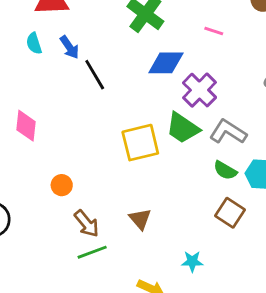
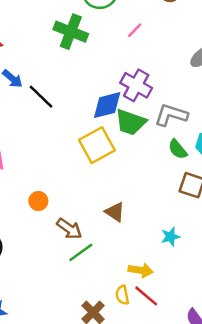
pink line: (214, 31) -> (135, 30), turned -49
blue diamond: (166, 63) -> (107, 105), moved
green semicircle: (225, 170) -> (178, 149), turned 35

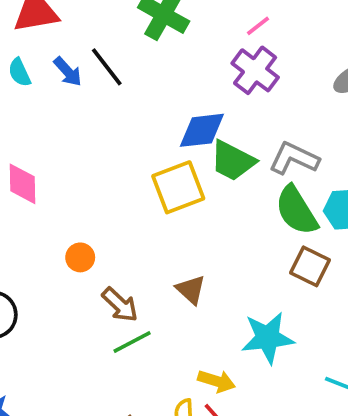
purple cross: (136, 85) -> (255, 70), moved
black line: (41, 97) -> (107, 67), moved
green semicircle: (178, 149) -> (296, 210), size x1.6
cyan star: (170, 237) -> (268, 338), size x1.8

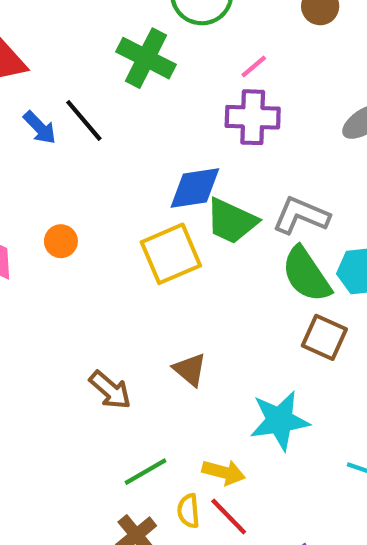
purple cross: (255, 70) -> (253, 117), turned -33
orange circle: (80, 257) -> (61, 241), moved
green line: (132, 342) -> (146, 472), moved

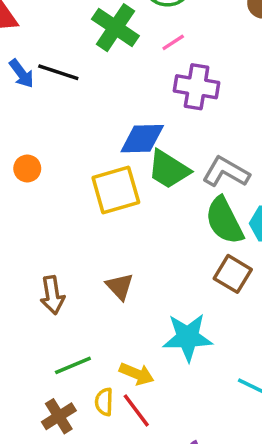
pink line: (254, 67) -> (173, 42), moved
black line: (84, 120) -> (58, 72), turned -39
brown arrow: (110, 390) -> (52, 295), turned 33

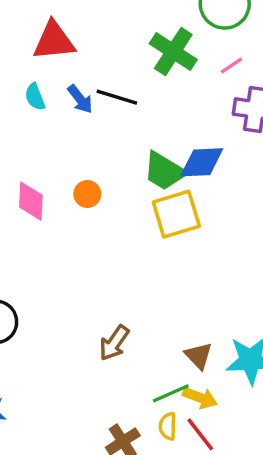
green trapezoid: (169, 169) -> (164, 171), moved
brown triangle: (120, 286) -> (199, 356), moved
brown arrow: (52, 295) -> (114, 343), moved, turned 45
green line: (73, 365) -> (171, 393), moved

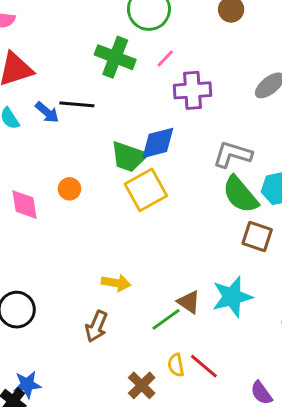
brown arrow: (114, 343) -> (96, 326), moved
green line: (171, 393) -> (166, 319), moved
yellow arrow: (200, 398) -> (116, 283), moved

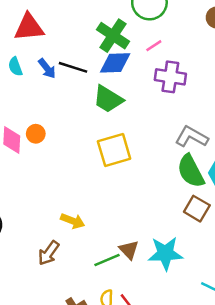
blue diamond: (158, 143) -> (115, 63), moved
green trapezoid: (129, 157) -> (108, 99), moved
orange circle: (70, 189) -> (36, 134), moved

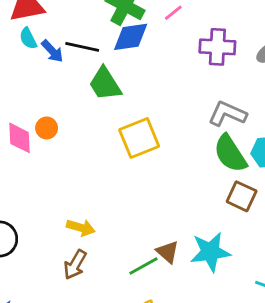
cyan semicircle: (15, 67) -> (28, 38), moved
purple cross: (170, 77) -> (217, 47), moved
green trapezoid: (108, 99) -> (105, 84), moved, turned 32
yellow arrow: (73, 221) -> (81, 228), moved

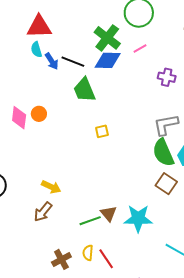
purple cross: (217, 47) -> (167, 77), size x0.7
gray L-shape: (227, 114) -> (166, 125), turned -44
yellow square: (139, 138) -> (102, 131), size x0.5

